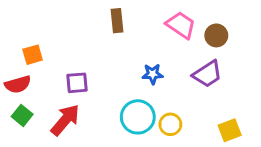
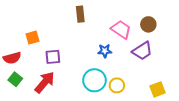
pink trapezoid: (181, 25) -> (121, 29), moved
orange square: (33, 55) -> (32, 38), moved

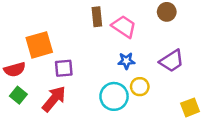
brown circle: (148, 24) -> (167, 12), moved
pink trapezoid: (121, 29) -> (124, 27), moved
orange square: (32, 38) -> (39, 45), size x1.6
yellow circle: (117, 85) -> (140, 87), moved

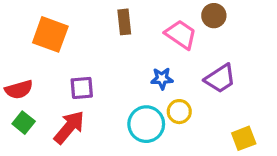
pink trapezoid: (124, 27) -> (181, 34), moved
orange square: (39, 45) -> (50, 34), moved, turned 36

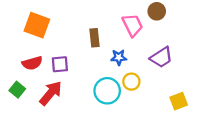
brown rectangle: (124, 22) -> (94, 38), moved
pink trapezoid: (181, 34) -> (133, 25), turned 30
red semicircle: (19, 90) -> (32, 63), moved

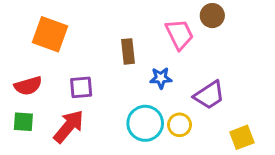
purple trapezoid: (161, 57) -> (209, 95), moved
red semicircle: (32, 63) -> (28, 86), moved
yellow circle: (131, 82) -> (180, 125), moved
green square: (17, 90) -> (23, 122), turned -35

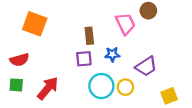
purple square: (81, 87) -> (84, 59), moved

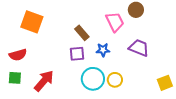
brown rectangle: (89, 36) -> (82, 33), turned -35
purple trapezoid: (146, 66) -> (139, 48), moved, turned -125
yellow square: (169, 96) -> (165, 83), moved

